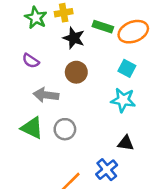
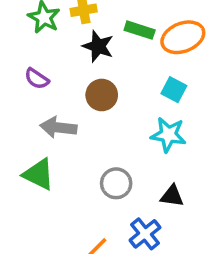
gray circle: (65, 129) -> (116, 183), moved

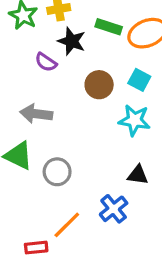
purple semicircle: (37, 79) -> (46, 62), moved
brown circle: (102, 95) -> (99, 85), moved
gray circle: (116, 183) -> (57, 172), moved

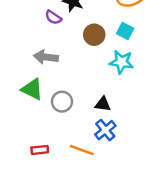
black triangle: (138, 175) -> (103, 104), moved
orange line: (67, 225) -> (82, 150), moved, turned 65
red rectangle: (36, 248) -> (40, 150), moved

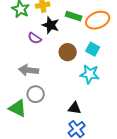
green triangle: (32, 89) -> (18, 108), moved
gray circle: (62, 102) -> (36, 94), moved

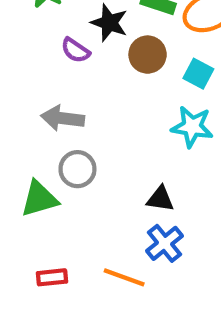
brown circle: (68, 52) -> (148, 55), moved
green triangle: (18, 108) -> (39, 199), turned -42

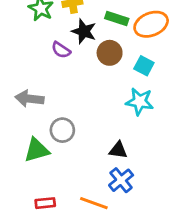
gray arrow: (63, 118) -> (29, 99), moved

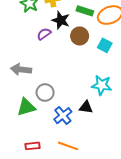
purple semicircle: (61, 50) -> (44, 34), turned 112
cyan star: (140, 101) -> (102, 85), moved
blue cross: (121, 180) -> (63, 116), moved

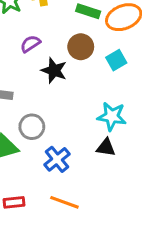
black star: (61, 20) -> (54, 70), moved
cyan square: (105, 45) -> (116, 60), turned 32
black triangle: (86, 107) -> (106, 147), moved

